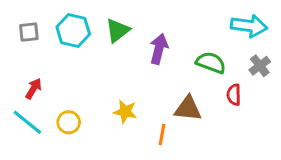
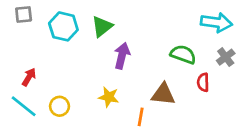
gray square: (29, 32) -> (24, 15), moved
purple arrow: (159, 49) -> (122, 56), moved

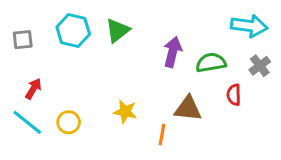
gray square: (24, 15) -> (23, 40), moved
green semicircle: (183, 54) -> (211, 63), turned -30
purple arrow: (122, 56) -> (173, 52), moved

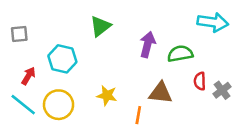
cyan hexagon: (73, 30) -> (62, 59), moved
gray cross: (260, 66) -> (222, 90), moved
yellow circle: (69, 122) -> (59, 105), size x1.5

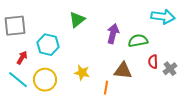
gray square: (19, 34) -> (15, 26), size x1.6

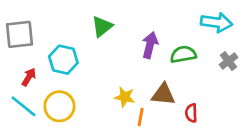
red semicircle: (153, 62) -> (191, 113), moved
gray cross: (170, 69) -> (229, 61), moved
yellow star: (82, 73) -> (125, 97), moved

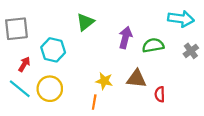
orange line: (141, 117) -> (94, 102), moved

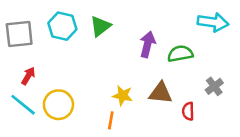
cyan hexagon: (53, 50) -> (62, 26), moved
gray cross: (191, 51) -> (214, 86), moved

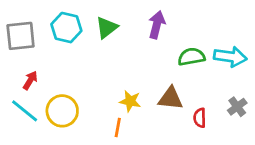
cyan arrow: (213, 22) -> (230, 57), moved
purple arrow: (147, 44) -> (157, 25), moved
gray cross: (214, 86) -> (237, 107), moved

